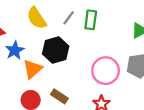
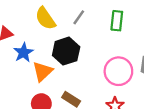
green rectangle: (91, 20) -> (117, 21), moved

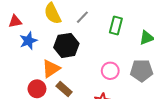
orange triangle: (43, 71) -> (51, 69), moved
pink circle: (118, 71) -> (110, 71), size x0.7

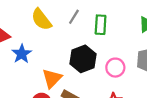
green rectangle: (116, 26) -> (101, 25), moved
black hexagon: (66, 45) -> (83, 59), moved

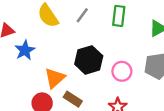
green rectangle: (101, 25) -> (119, 16), moved

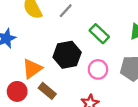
green rectangle: (119, 16) -> (99, 34), moved, turned -60

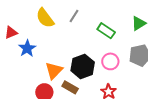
black hexagon: (67, 55) -> (83, 66), moved

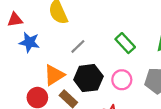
gray line: (74, 16) -> (78, 46), moved
blue star: (27, 48) -> (29, 42), turned 30

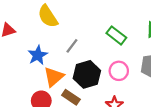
blue star: (29, 42) -> (38, 55), moved, turned -30

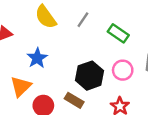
gray line: (72, 46) -> (83, 20), moved
orange triangle: (54, 77) -> (21, 86), moved

